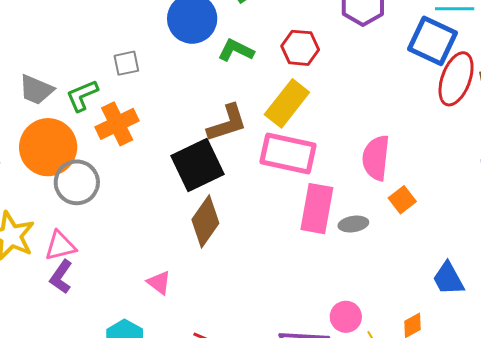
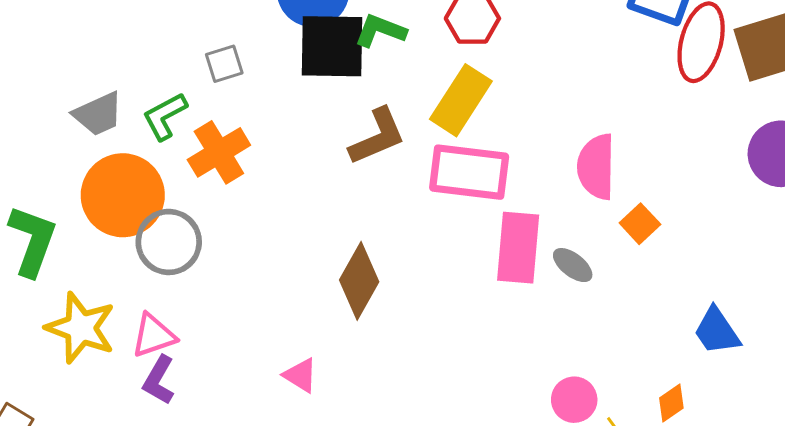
gray trapezoid: (36, 90) -> (98, 114), turned -42
black square: (198, 165) -> (332, 46), moved, turned 32
gray ellipse: (353, 224) -> (573, 265), turned 52

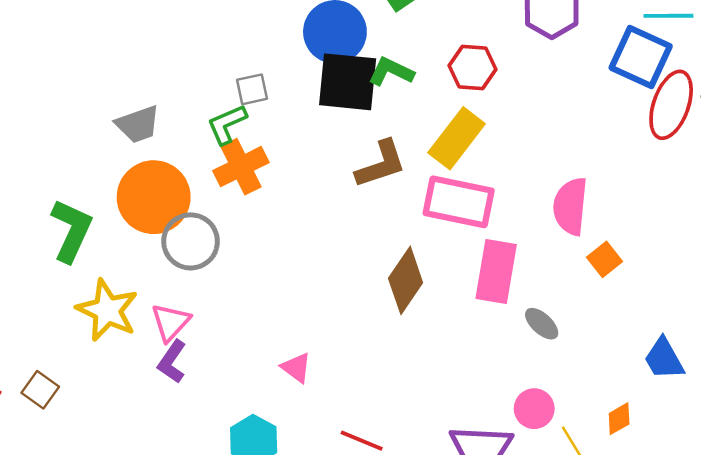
green L-shape: (165, 116) -> (227, 124), moved
gray ellipse: (573, 265) -> (542, 324), moved
brown diamond: (359, 281) -> (406, 280), moved
pink triangle: (154, 336) -> (170, 322), turned -33

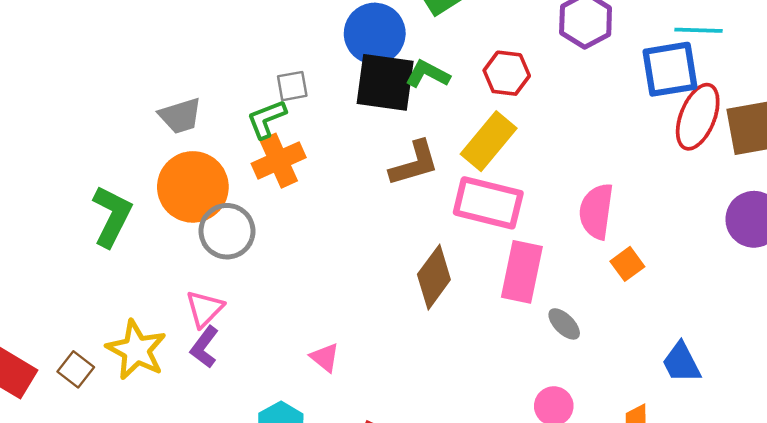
blue square: (641, 57) -> (670, 69), turned -36
yellow star: (107, 310) -> (136, 350), moved

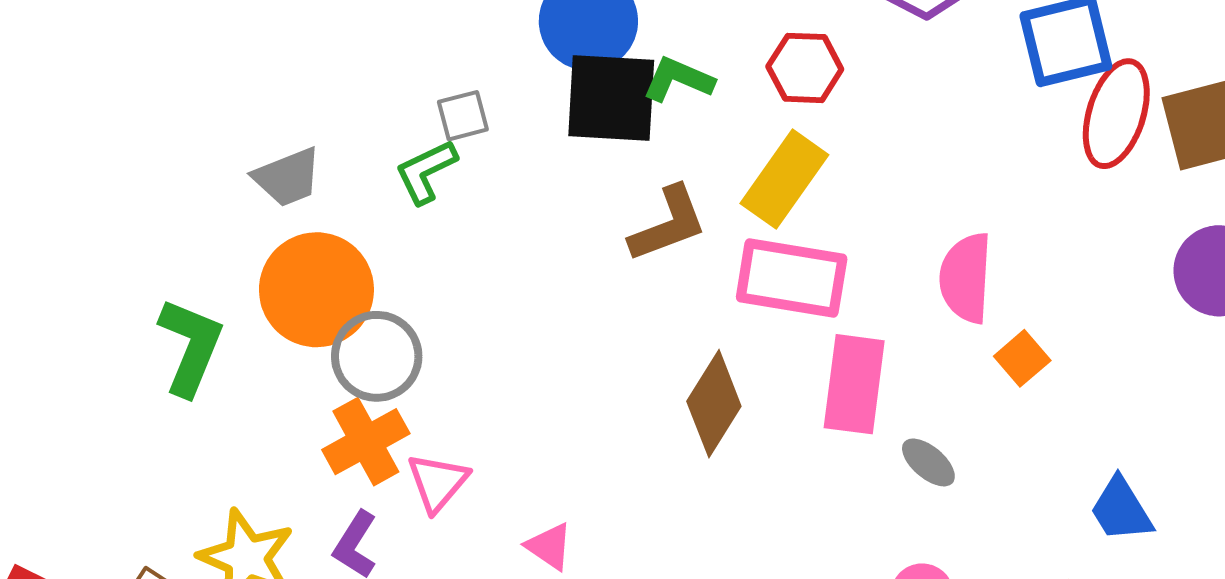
orange cross: (279, 161) -> (366, 442), moved
pink triangle: (205, 309) -> (438, 482), moved

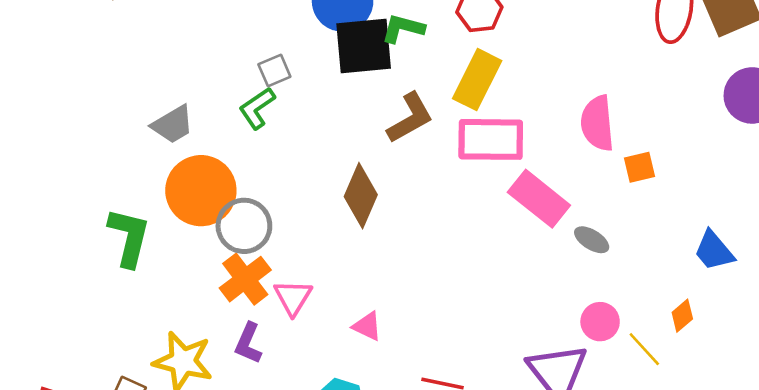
orange square: (1022, 358) -> (639, 167), turned 36
pink rectangle: (854, 384) -> (539, 199), turned -50
brown diamond: (714, 404) -> (361, 196), moved

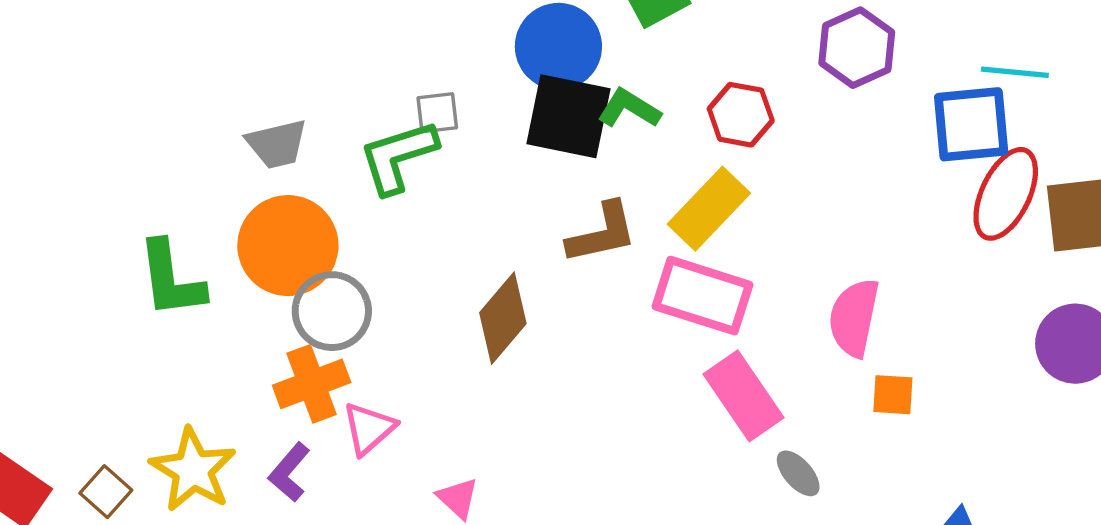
green L-shape: (257, 108) -> (398, 157), size x1.4
green L-shape: (129, 237) -> (171, 279), turned 142

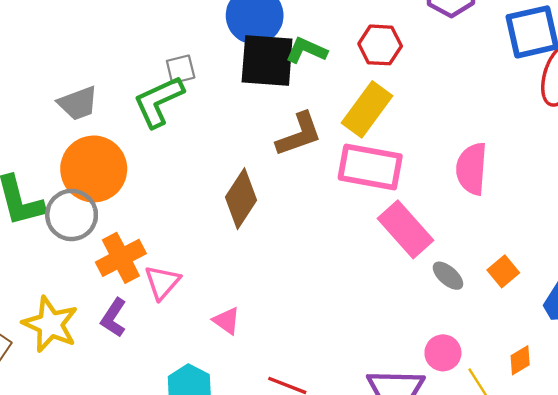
gray circle: (332, 311) -> (72, 215), moved
orange square: (893, 395) -> (503, 271), moved, turned -36

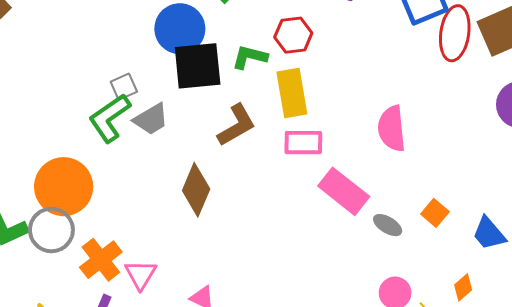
green L-shape: (306, 50) -> (250, 57), moved
gray trapezoid: (78, 103) -> (151, 119), moved
yellow rectangle: (367, 109) -> (292, 93), turned -36
pink rectangle: (370, 167) -> (303, 143), size x0.7

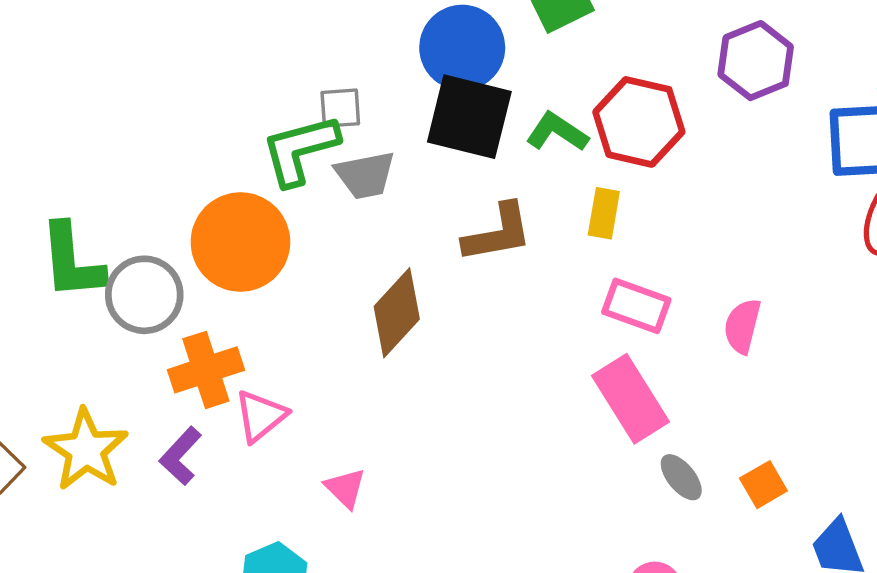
red hexagon: (293, 35) -> (639, 122), size x1.4
yellow rectangle: (292, 93) -> (604, 213), size x0.6
pink semicircle: (392, 129) -> (742, 326), size x0.7
pink rectangle: (303, 143) -> (636, 306), moved
orange circle: (64, 187) -> (240, 242), moved

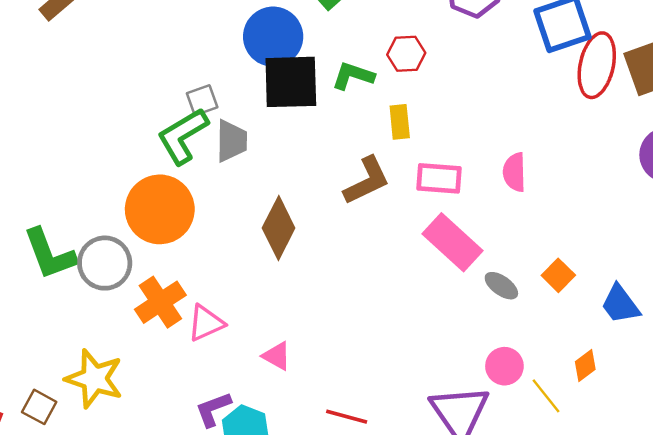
red hexagon: (639, 122) -> (406, 54), size x0.6
gray trapezoid: (365, 175) -> (231, 141), turned -63
brown L-shape: (498, 233) -> (367, 181), moved
pink triangle: (261, 416) -> (206, 323), turned 30
purple L-shape: (180, 456) -> (213, 409), moved, turned 42

